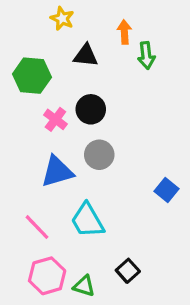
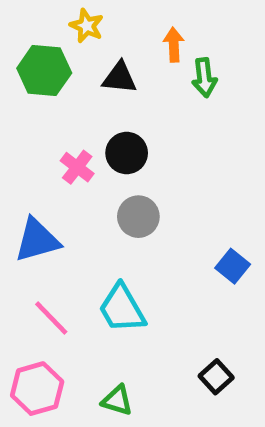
green hexagon: (32, 76) -> (44, 71), moved
blue triangle: (57, 172) -> (37, 240), moved
black square: (128, 271) -> (216, 377), moved
pink hexagon: (47, 276) -> (37, 389), moved

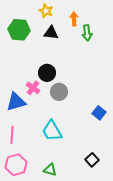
yellow star: (87, 26) -> (46, 11), moved
black circle: (127, 153) -> (47, 73), moved
pink cross: (77, 167) -> (33, 88), moved
pink line: (51, 318) -> (12, 135), moved, turned 48

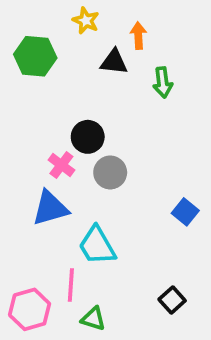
black triangle: (51, 33) -> (114, 62), moved
green arrow: (87, 33) -> (163, 82), moved
blue triangle: (16, 102) -> (50, 208), moved
pink line: (12, 135) -> (71, 285), moved

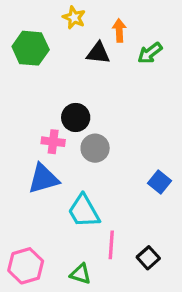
green arrow: (163, 82) -> (150, 53), moved, turned 60
pink cross: (61, 165) -> (53, 142), turned -30
pink line: (71, 285) -> (111, 245), moved

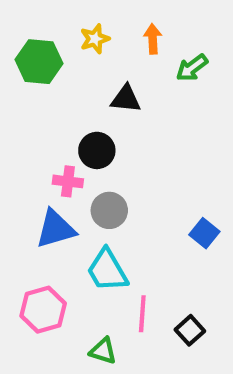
yellow star: (74, 18) -> (95, 39), moved, turned 30
black triangle: (98, 53) -> (126, 99), moved
gray circle: (95, 148) -> (109, 210), moved
pink hexagon: (26, 266) -> (43, 310), moved

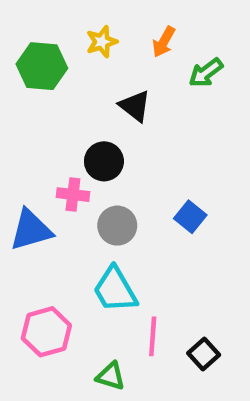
orange arrow: (153, 39) -> (164, 42), turned -148
black triangle: (126, 99) -> (135, 106), turned 32
blue triangle: (56, 229) -> (31, 230), moved
blue square: (204, 233) -> (190, 217), moved

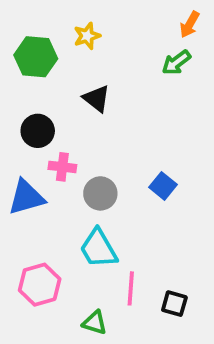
orange arrow: (164, 42) -> (190, 25), moved
black triangle: (135, 106) -> (97, 99), moved
black circle: (104, 161) -> (38, 131), moved
black square: (204, 354) -> (174, 304), turned -32

